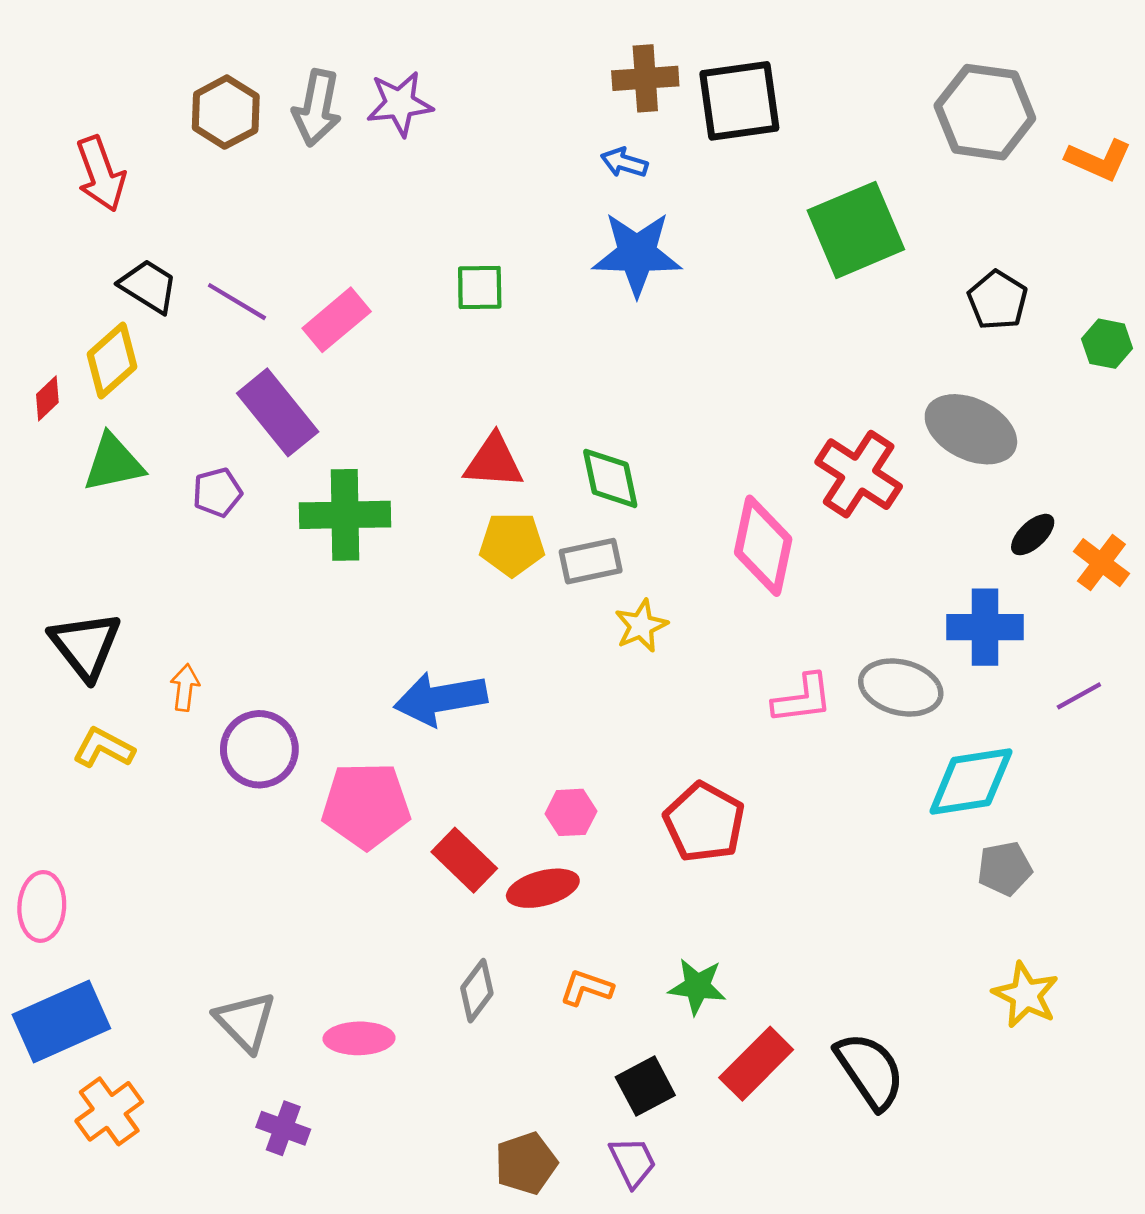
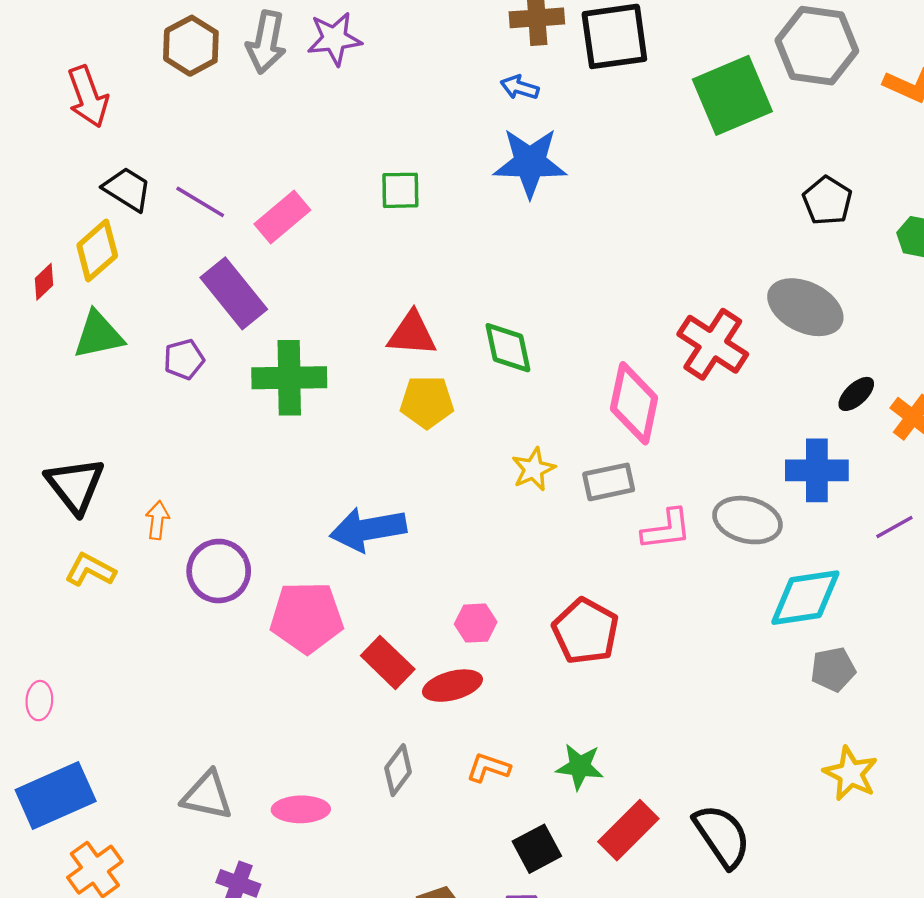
green square: (856, 230) -> (732, 95), moved
gray rectangle: (591, 561) -> (609, 482), moved
pink ellipse: (42, 906) -> (39, 701), size x0.7
gray triangle: (245, 1022) -> (207, 795), turned -34

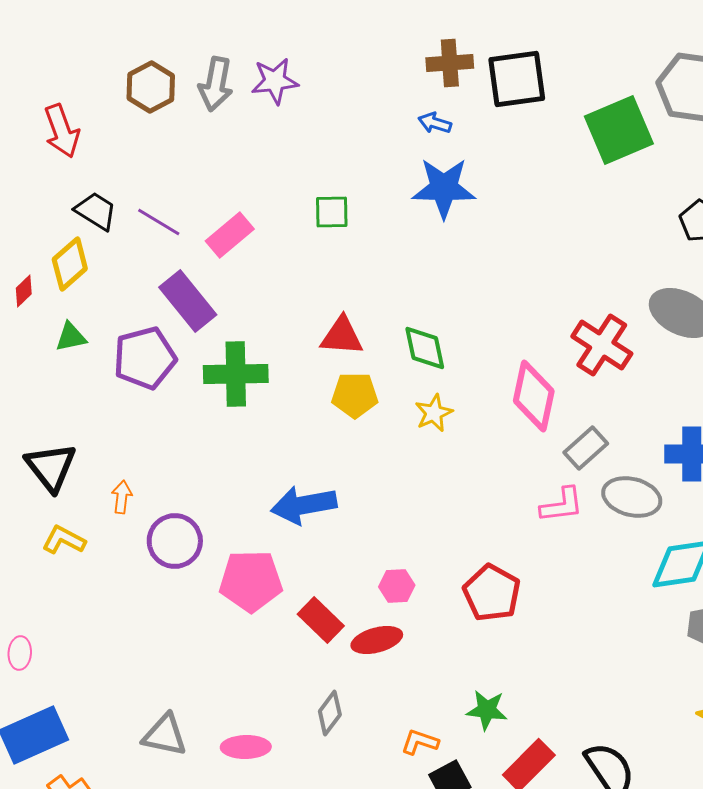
green triangle: (98, 335) -> (71, 337), size x0.7
purple pentagon: (184, 359) -> (145, 358), size x1.8
yellow star: (533, 469) -> (434, 413), moved
gray rectangle: (609, 482) -> (586, 448), moved, turned -30
orange L-shape: (488, 768) -> (420, 742), moved

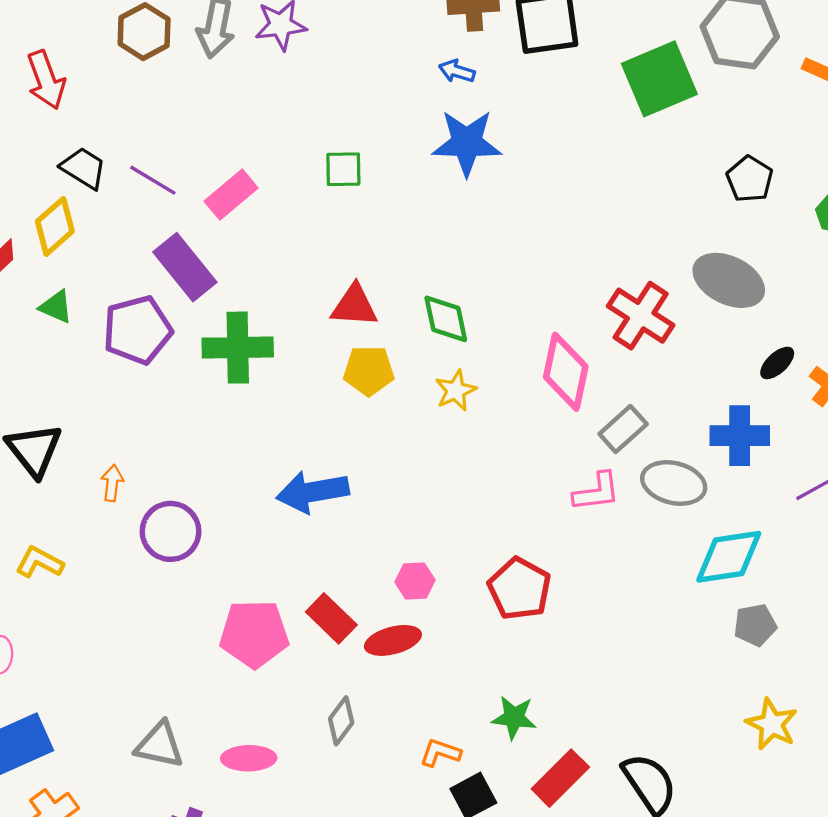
green triangle: (71, 337) -> (56, 307), turned 36
yellow L-shape: (64, 540) -> (40, 562), moved
pink pentagon: (251, 581) -> (254, 634), moved

